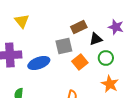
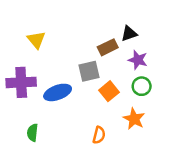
purple star: (116, 27) -> (138, 60), moved
black triangle: (96, 39) -> (129, 34), moved
orange star: (110, 84) -> (134, 119), moved

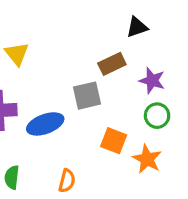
black triangle: (129, 34) -> (137, 27), moved
orange square: (109, 91) -> (114, 141), moved, turned -30
orange semicircle: (99, 135) -> (67, 181), moved

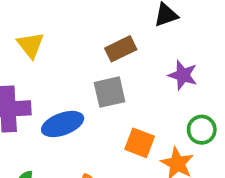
brown rectangle: (112, 64) -> (121, 49), moved
green circle: (157, 116) -> (202, 130), moved

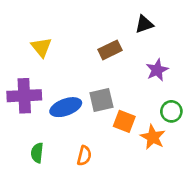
purple star: (183, 75) -> (157, 70), turned 30
gray square: (110, 92) -> (101, 100), moved

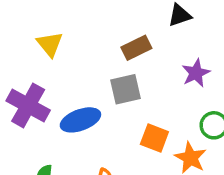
purple cross: (24, 96) -> (28, 105), turned 32
gray square: (101, 100) -> (126, 89), moved

